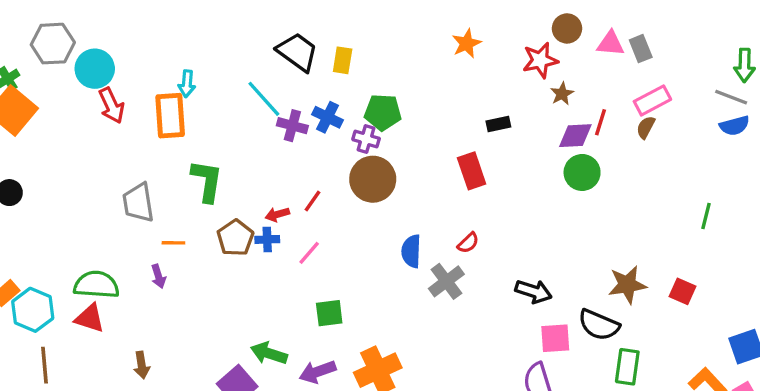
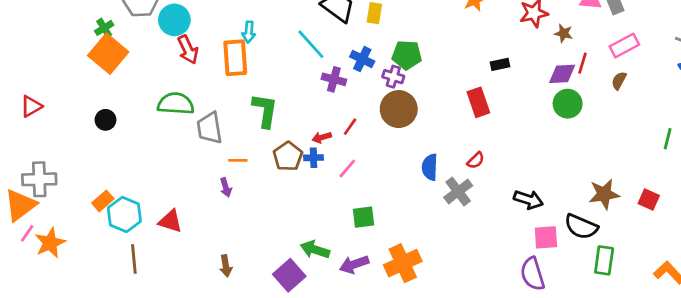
brown star: (562, 94) -> (564, 33), moved, turned -30
purple cross: (292, 126) -> (334, 79), moved
brown semicircle: (646, 127) -> (619, 81), moved
green semicircle: (96, 285) -> (176, 104), moved
brown arrow: (142, 365) -> (226, 266), moved

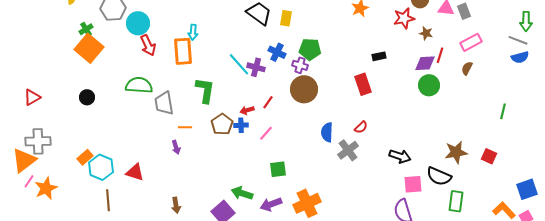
cyan line: (311, 44) -> (239, 64), moved
red triangle: (31, 106) -> (32, 97), moved

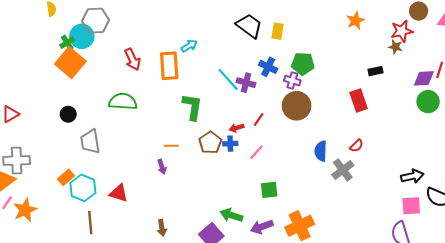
cyan circle: (138, 23) -> (82, 36), moved
cyan arrow: (193, 32) -> (189, 46), moved, turned -126
brown star: (426, 33) -> (395, 47), moved
gray trapezoid: (164, 103) -> (90, 142), moved
black arrow: (400, 156) -> (412, 176), moved, turned -30

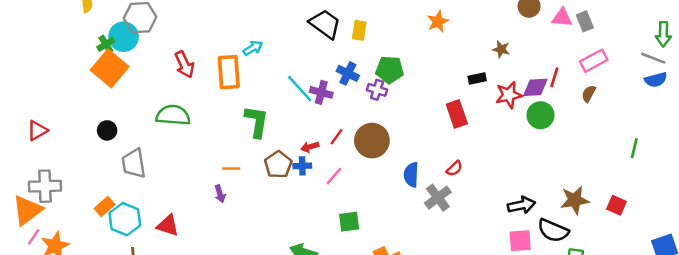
orange star: (355, 21) -> (438, 21), moved
red star: (402, 31) -> (509, 95), moved
brown circle: (297, 106) -> (372, 141), moved

